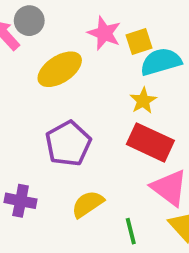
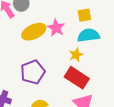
pink star: (104, 33) -> (56, 28), moved
yellow square: (139, 41) -> (84, 15), moved

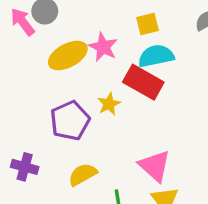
yellow star: (76, 55) -> (109, 104), moved
red rectangle: (77, 78) -> (143, 82), moved

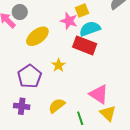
pink star: (103, 47) -> (69, 21), moved
yellow star: (109, 104) -> (59, 65), moved
purple pentagon: (70, 121) -> (30, 76), moved

